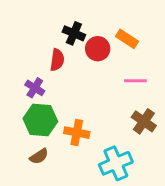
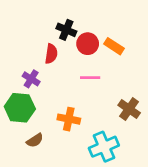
orange rectangle: (127, 39) -> (114, 46), moved
pink line: (135, 81) -> (90, 78), moved
green hexagon: (40, 120) -> (20, 108), moved

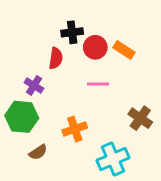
black cross: (66, 30) -> (72, 32), turned -30
orange cross: (69, 119) -> (75, 129), turned -30

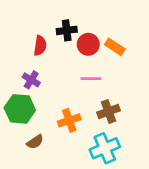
red semicircle: (56, 58) -> (40, 46), moved
brown cross: (140, 118) -> (109, 111), moved, turned 35

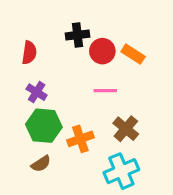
red semicircle: (40, 46) -> (29, 53), moved
green hexagon: (20, 109) -> (44, 126), moved
brown cross: (109, 111) -> (126, 129), turned -30

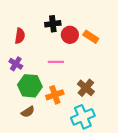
pink line: (105, 91) -> (56, 62), moved
purple cross: (37, 92) -> (16, 64), moved

